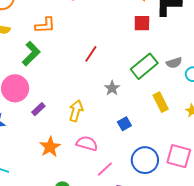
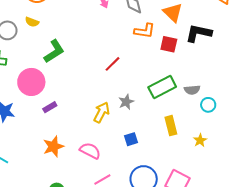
orange L-shape: (45, 25) -> (145, 31), moved
yellow arrow: (76, 111) -> (102, 112), moved

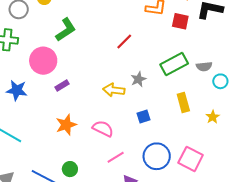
yellow arrow: (102, 112) -> (114, 90), turned -110

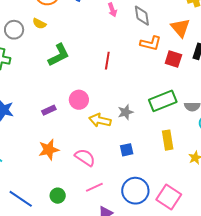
red line: (124, 42) -> (107, 61), moved, turned -42
pink circle: (43, 61) -> (79, 100), moved, size x0.7
green circle: (70, 169) -> (58, 196), moved

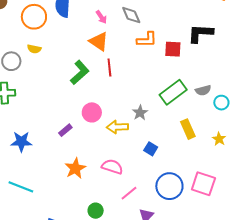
orange triangle: (180, 28) -> (99, 41), moved
green L-shape: (59, 55) -> (80, 72), moved
blue square: (127, 150) -> (151, 149), turned -32

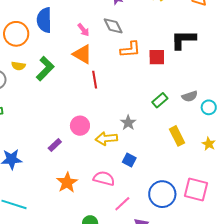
green L-shape: (80, 72) -> (45, 69), moved
green rectangle: (173, 92) -> (160, 100), size x0.6
blue square: (151, 149) -> (129, 160), moved

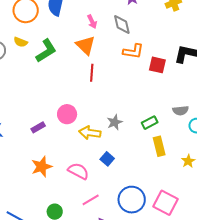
green rectangle: (160, 100) -> (150, 123), moved

